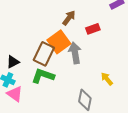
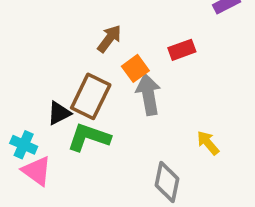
brown arrow: (69, 18) -> (109, 39), moved
orange square: (59, 42) -> (135, 68), moved, size x0.6
black triangle: (13, 62) -> (59, 113), moved

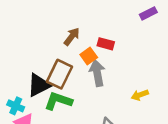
red rectangle: (182, 50) -> (106, 44), moved, turned 35
black triangle: (59, 113) -> (39, 85), size x1.5
yellow arrow: (208, 143) -> (140, 95), moved, turned -70

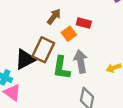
gray arrow: (97, 73) -> (81, 61), moved
green L-shape: (58, 101) -> (61, 68), moved, turned -100

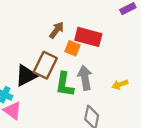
red rectangle: (84, 23) -> (88, 37), size x1.6
orange square: (69, 34) -> (72, 48), turned -32

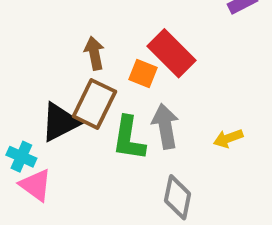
brown arrow: (57, 30) -> (94, 53), moved, turned -48
red rectangle: (88, 37) -> (171, 53), turned 30

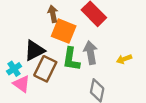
orange square: (143, 74) -> (64, 31), moved, size x1.6
brown rectangle: (94, 104) -> (45, 69), moved
cyan cross: (21, 157) -> (14, 69), turned 32

